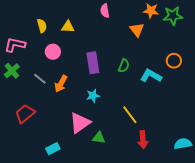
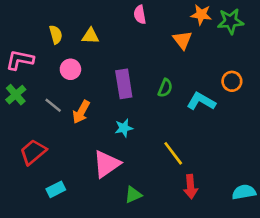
green triangle: (99, 138) -> (133, 195), moved, turned -32
cyan rectangle: (53, 149) -> (56, 189), moved

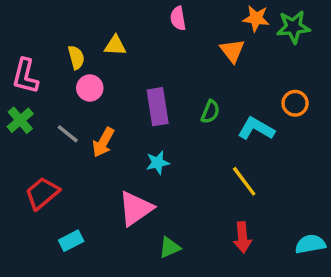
yellow semicircle: (56, 35) -> (76, 57), moved
pink L-shape: (20, 60) -> (25, 76), turned -88
yellow line: (173, 153) -> (244, 181), moved

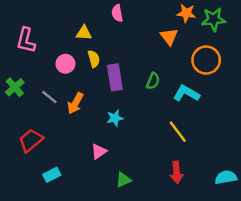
pink semicircle: (178, 18) -> (117, 13), moved
yellow semicircle: (76, 57) -> (94, 59), moved
pink L-shape: (25, 76) -> (26, 40), moved
orange circle: (295, 103) -> (206, 60), moved, size x1.5
pink triangle: (136, 208) -> (99, 151), size x0.6

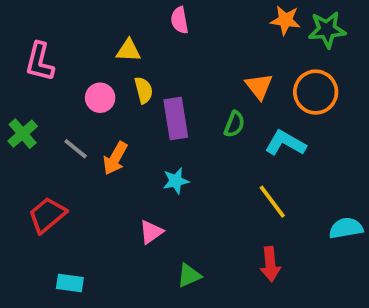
orange triangle: (169, 37) -> (259, 86), moved
cyan rectangle: (52, 175) -> (70, 283), moved, turned 35
cyan semicircle: (226, 177) -> (346, 228), moved

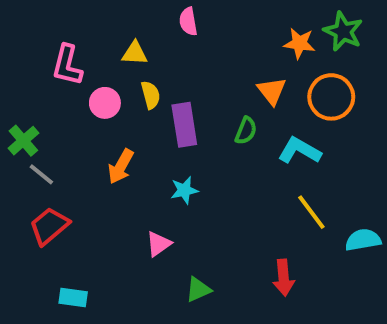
orange star: (285, 20) -> (299, 43), moved
green star: (327, 30) -> (343, 31), turned 30
pink L-shape: (40, 62) -> (67, 65), moved
gray line: (76, 149) -> (41, 174), moved
yellow line: (272, 202) -> (311, 212), moved

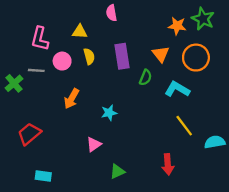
purple rectangle: (184, 125) -> (122, 56), moved
gray line: (41, 174) -> (36, 70), moved, turned -35

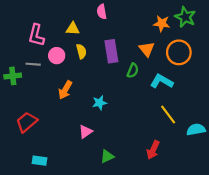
green cross: (14, 83) -> (13, 76), turned 35
red arrow: (168, 164) -> (153, 150), turned 30

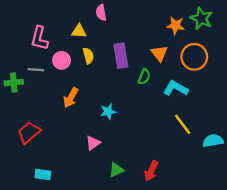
pink semicircle: (102, 12) -> (101, 13), moved
red arrow: (153, 150) -> (151, 171), moved

